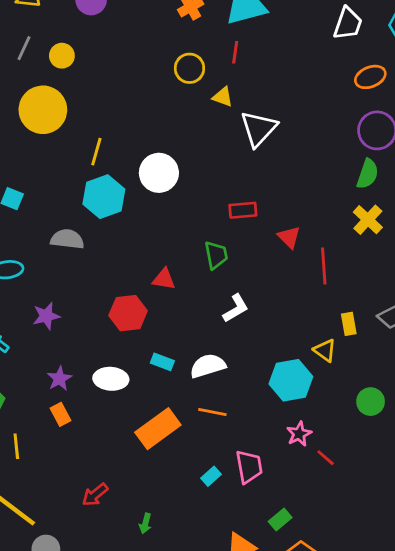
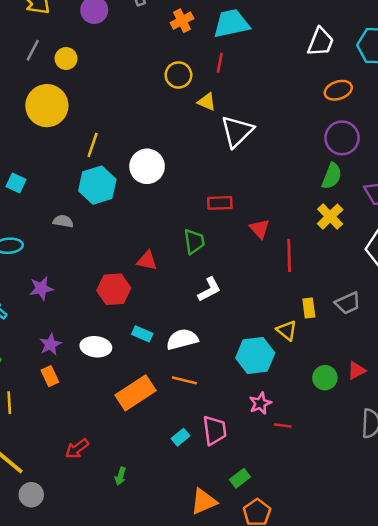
gray semicircle: (67, 239) -> (63, 221), size x0.7
red line: (326, 458) -> (283, 426), turned -36

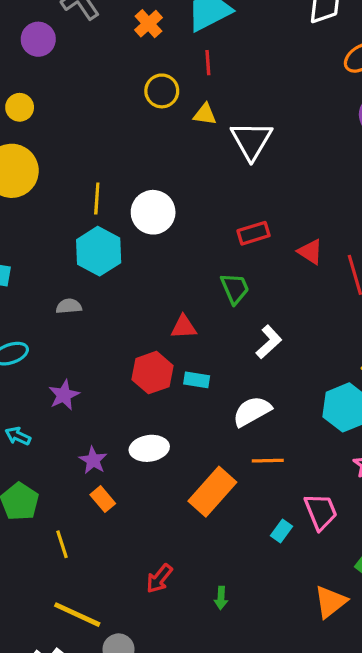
yellow line: (93, 145) -> (97, 199), moved
cyan rectangle: (142, 334) -> (197, 380), moved

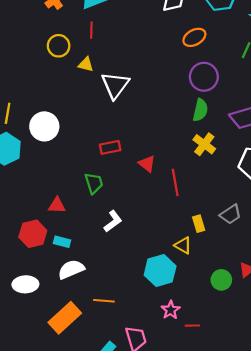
white semicircle: (252, 411) -> (71, 269), moved

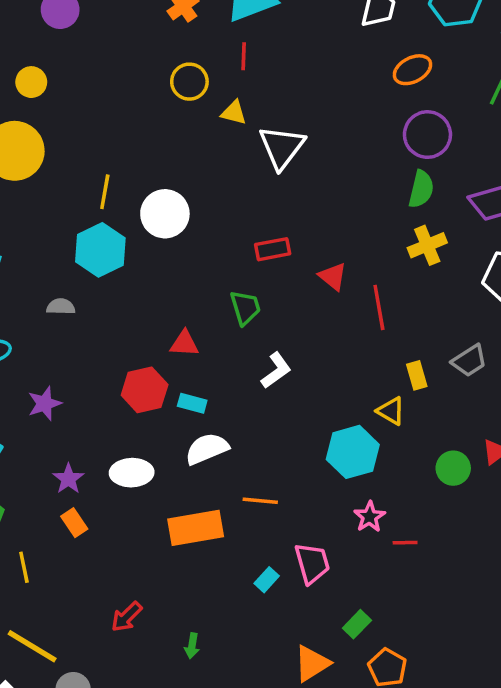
yellow cross: (204, 144) -> (427, 245), turned 30
orange rectangle: (65, 318) -> (196, 528), turned 32

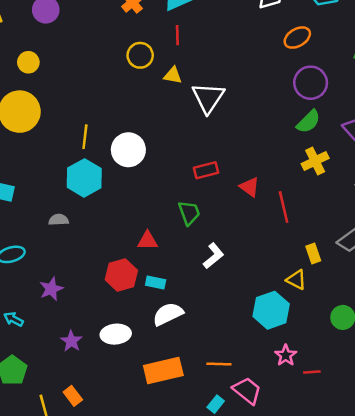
green semicircle: (421, 189) -> (308, 122), turned 35
orange line: (260, 501) -> (219, 364), moved
orange rectangle: (74, 523) -> (73, 396), moved
pink trapezoid: (312, 563) -> (247, 391), turned -32

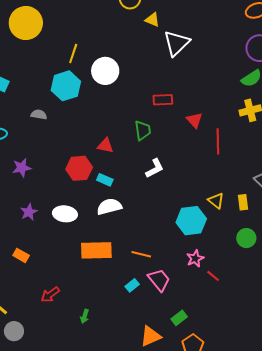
yellow rectangle: (313, 253) -> (243, 202), moved
red line: (312, 372) -> (213, 276), turned 32
orange rectangle: (73, 396) -> (21, 255), turned -35

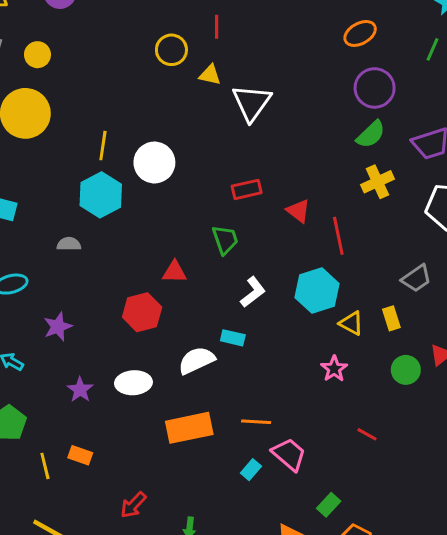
cyan rectangle: (105, 180) -> (233, 338), moved
cyan hexagon: (191, 221) -> (317, 291), moved
pink star: (195, 258) -> (334, 369), moved

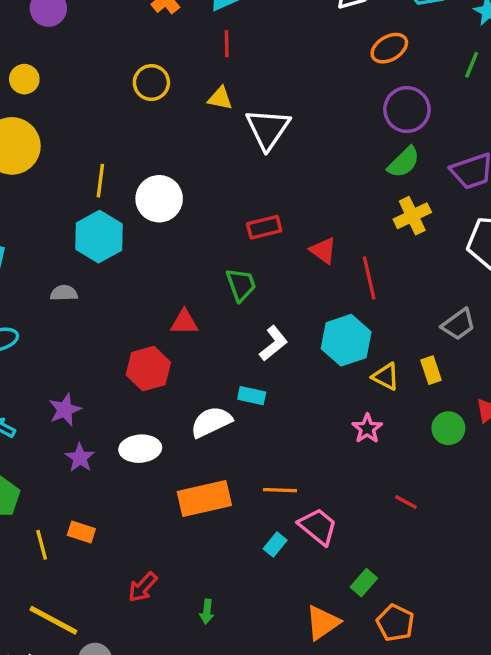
yellow circle: (171, 50) -> (151, 83), moved
purple star: (58, 327) -> (65, 410), moved

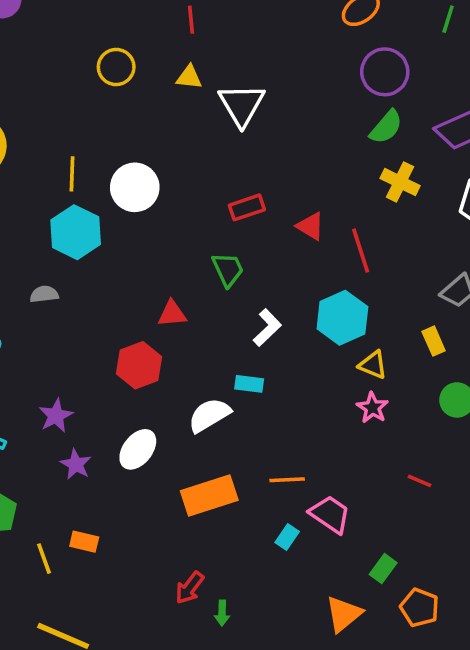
yellow cross: (412, 216) -> (400, 182), turned -33
yellow triangle: (386, 377) -> (373, 365), moved
white ellipse: (140, 449) -> (138, 449), turned -42
red arrow: (143, 587) -> (190, 588), moved

